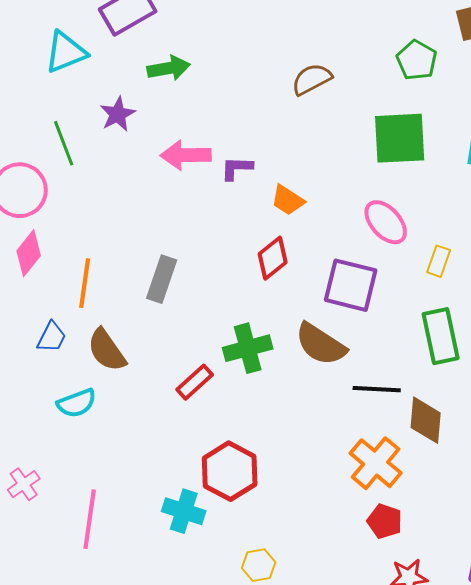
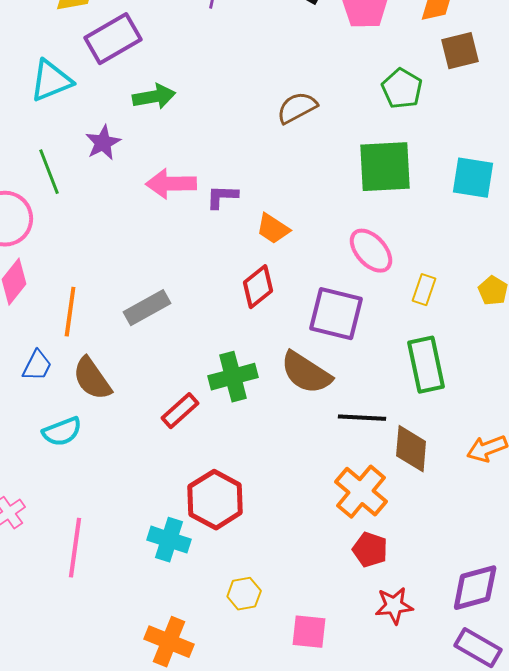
gray rectangle: (162, 279) -> (147, 308), turned 42

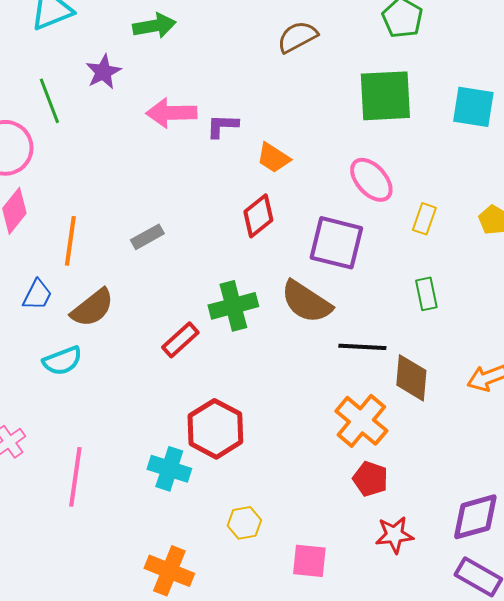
gray rectangle: (147, 308) -> (147, 237), size x0.7
green rectangle: (426, 365) -> (426, 294), size x0.6
brown semicircle: (92, 379) -> (92, 308), turned -93

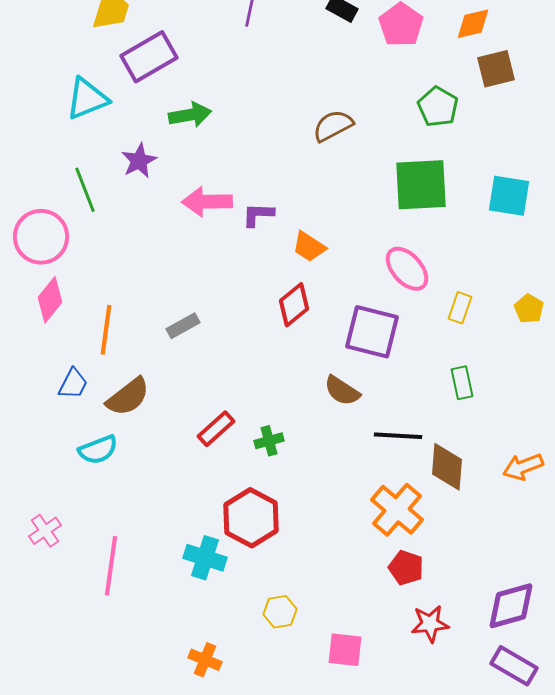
brown semicircle: (306, 302) -> (342, 391), size x0.7
green cross: (233, 306) -> (269, 441), moved, size x0.6
orange cross: (169, 571) -> (205, 660), size x0.7

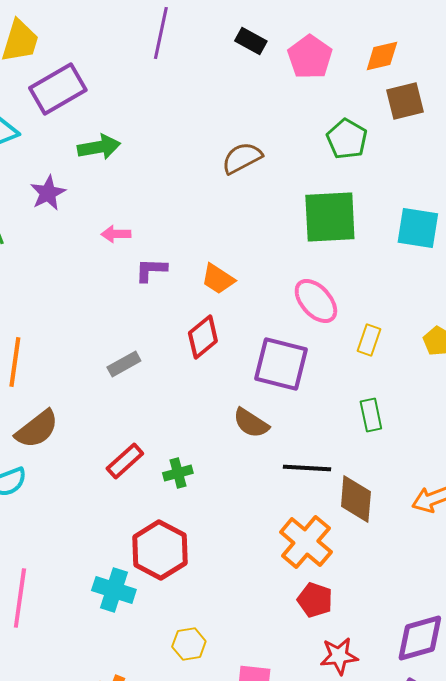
pink arrow: (207, 202) -> (116, 234), size x0.6
purple L-shape: (258, 215) -> (151, 270), moved
gray rectangle: (183, 326) -> (124, 364), moved

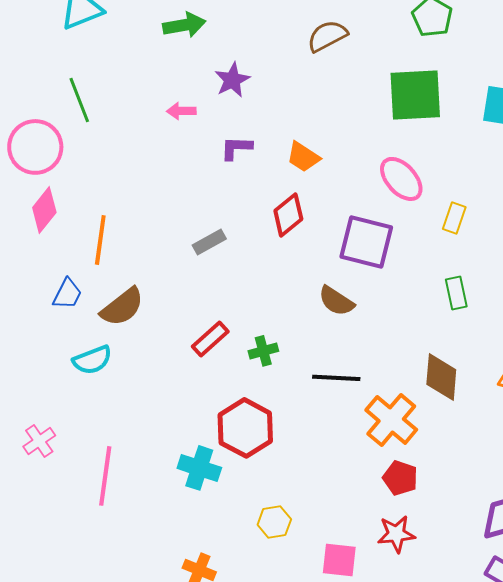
purple star: (48, 193) -> (232, 80), moved
pink arrow: (116, 234) -> (181, 111), moved
black line: (307, 468) -> (336, 378), moved
red star: (339, 656) -> (396, 534), moved

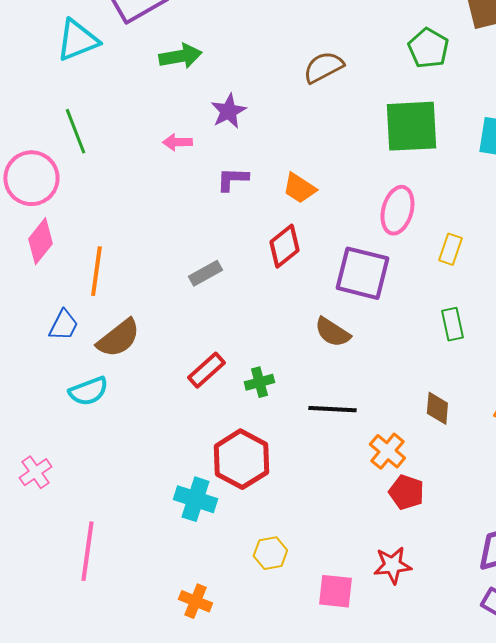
pink ellipse: (401, 179) -> (397, 210), turned 57
brown diamond: (441, 377) -> (437, 408), size x0.7
orange cross: (391, 420) -> (387, 451), size x0.7
pink line: (105, 476) -> (87, 551), moved
red pentagon: (400, 478) -> (406, 492), moved

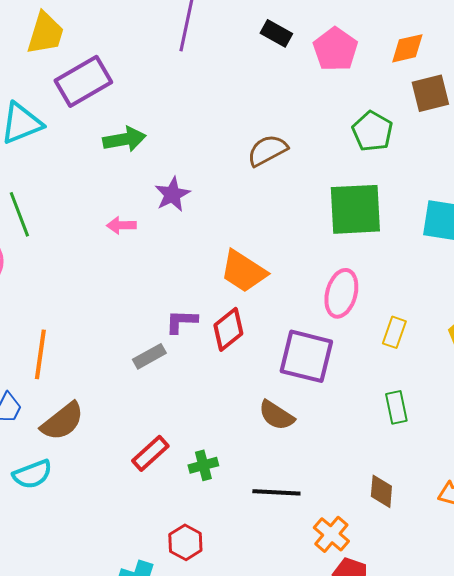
purple L-shape: (232, 179) -> (181, 321), moved
orange trapezoid: (299, 188) -> (243, 271), size x1.4
red hexagon: (241, 459) -> (185, 542), size x0.6

